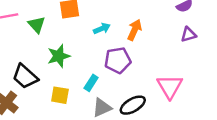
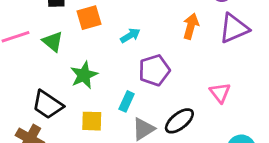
orange arrow: (134, 30) -> (191, 26), moved
purple triangle: (189, 35) -> (234, 28), size x1.6
pink triangle: (170, 86) -> (220, 93), size x0.7

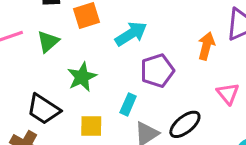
orange arrow: (191, 26) -> (206, 46), moved
cyan arrow: (130, 35) -> (131, 34), size x1.5
green triangle: (53, 42) -> (48, 42), turned 40

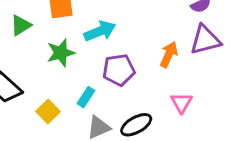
green star: (82, 77) -> (61, 53), moved
yellow square: (91, 126) -> (48, 111), turned 35

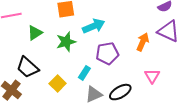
green triangle: (21, 25) -> (35, 33), moved
purple triangle: (205, 40) -> (168, 31), turned 40

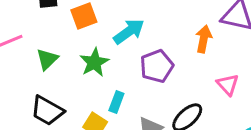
cyan rectangle: (84, 73) -> (116, 102), moved

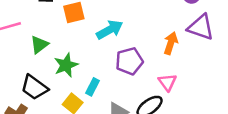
green star: (94, 62) -> (66, 65), moved
pink triangle: (228, 85) -> (167, 82), moved

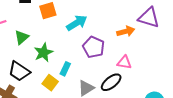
orange arrow: (171, 43) -> (126, 31), turned 60
purple pentagon: (129, 61) -> (93, 47), turned -30
pink triangle: (167, 82) -> (124, 62), turned -42

